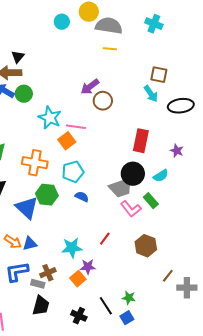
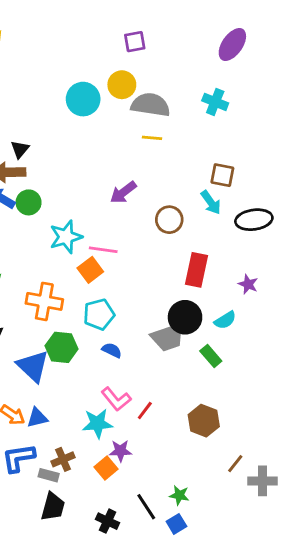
cyan circle: (62, 22) -> (83, 99), size x1.5
brown circle: (103, 101) -> (169, 220), moved
cyan star: (50, 118) -> (66, 237), turned 30
pink L-shape: (131, 209) -> (116, 399), moved

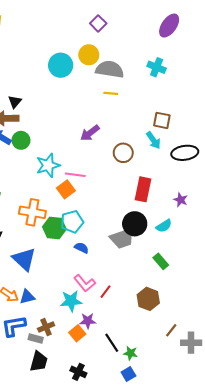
purple square: (135, 42) -> (98, 23), turned -35
green hexagon: (62, 347) -> (54, 228), moved
green rectangle: (211, 356) -> (161, 261), moved
black line: (146, 507) -> (112, 343), moved

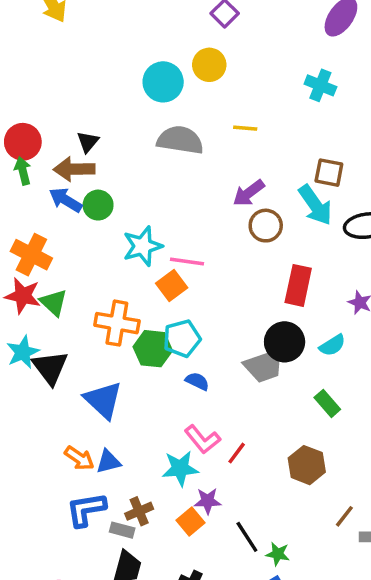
gray semicircle: (110, 69) -> (180, 140), moved
purple arrow: (90, 133) -> (249, 193), moved
cyan arrow: (153, 140) -> (315, 205), size x1.4

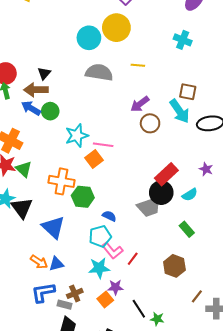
yellow circle: (209, 65) -> (116, 28), size x1.4
red rectangle: (298, 285) -> (166, 174), moved, turned 35
cyan pentagon: (182, 338) -> (100, 236), moved

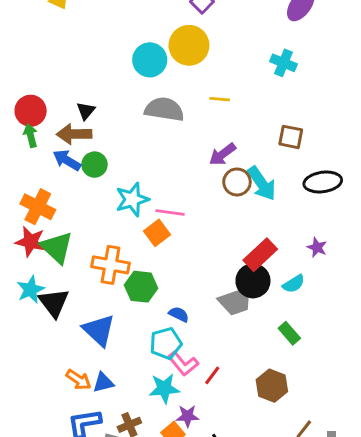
cyan arrow: (180, 111) -> (262, 183), moved
green triangle: (24, 169) -> (57, 247), size x1.4

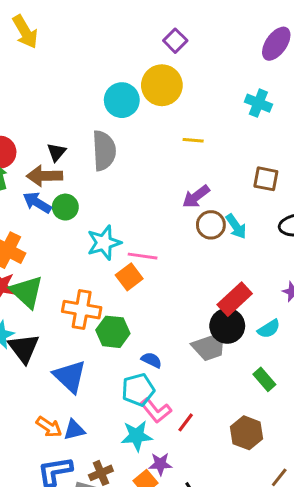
gray semicircle: (164, 109) -> (104, 151), moved, turned 78
cyan arrow: (262, 183) -> (236, 226), size x0.7

